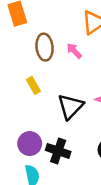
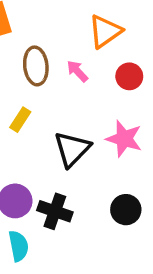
yellow rectangle: (33, 85) -> (20, 120), turned 63

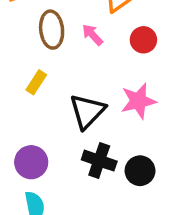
pink star: (124, 139) -> (138, 101), turned -30
black cross: (55, 211) -> (99, 161), moved

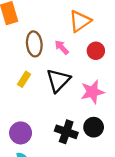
black triangle: (87, 111) -> (58, 80), moved
black circle: (140, 171) -> (94, 127), moved

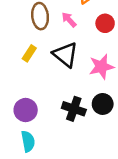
black triangle: (58, 80) -> (65, 55), turned -35

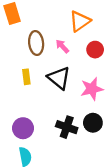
yellow rectangle: (29, 53) -> (26, 77), turned -40

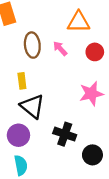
orange triangle: (80, 21) -> (79, 22), turned 35
black triangle: (59, 78) -> (32, 106), moved
black circle: (93, 123) -> (92, 155), moved

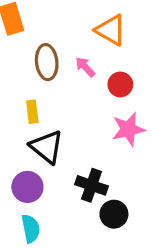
orange triangle: (79, 22) -> (111, 30), turned 30
red circle: (95, 52) -> (120, 84), moved
black circle: (92, 155) -> (114, 214), moved

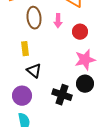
pink arrow: (85, 67) -> (58, 21), turned -136
black triangle: (47, 147) -> (34, 71), size x0.7
black circle: (114, 214) -> (85, 84), moved

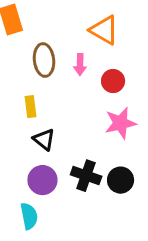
black circle: (85, 84) -> (121, 180), moved
purple circle: (22, 96) -> (42, 180), moved

